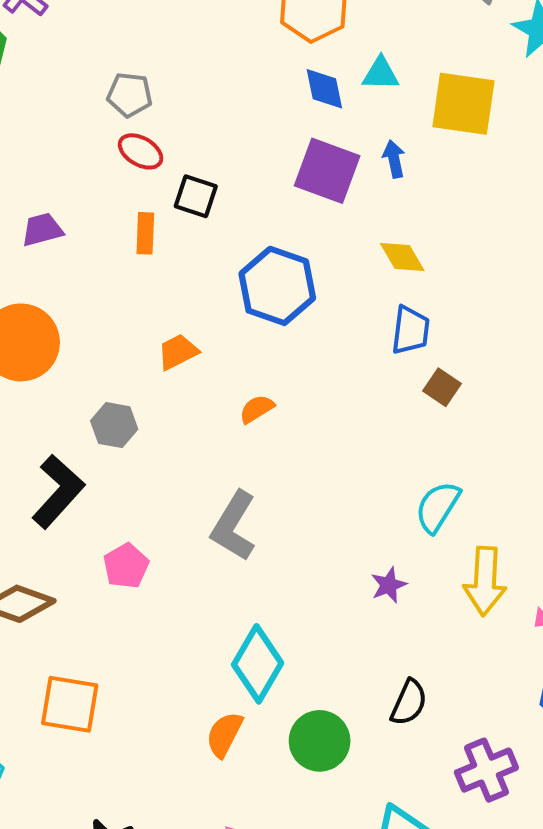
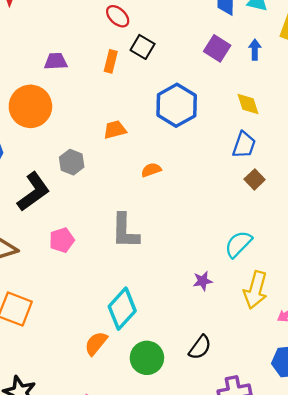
purple square: (327, 171) -> (217, 48), size x0.7
purple trapezoid: (42, 230) -> (56, 61), moved
gray L-shape: (234, 526) -> (125, 231), turned -42

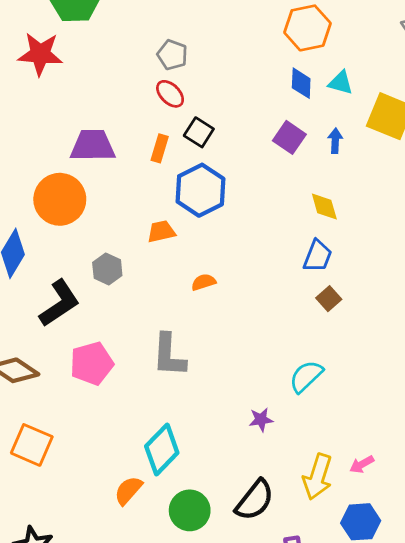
purple trapezoid: (56, 61) -> (93, 146), size x1.6
blue hexagon: (177, 105) -> (200, 190), moved
pink pentagon: (62, 240) -> (92, 363), size x1.4
yellow arrow: (256, 290) -> (318, 477), moved
black semicircle: (200, 347) -> (255, 500), size x1.4

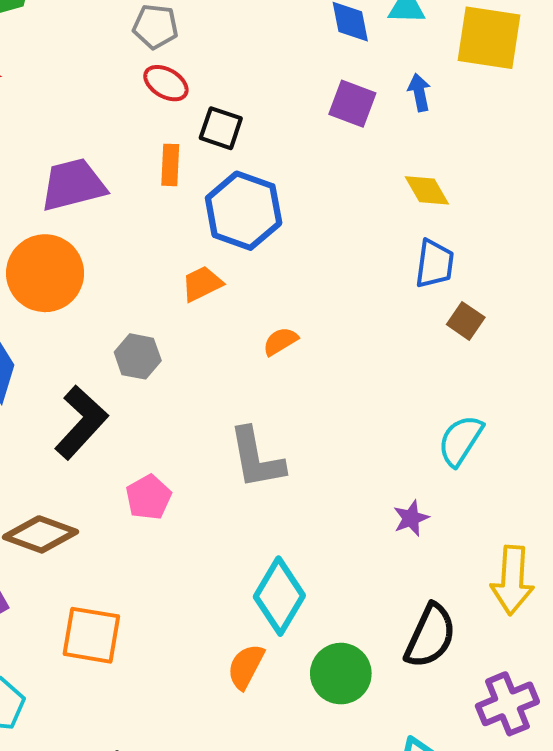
pink pentagon: (92, 363) -> (149, 497), size x0.7

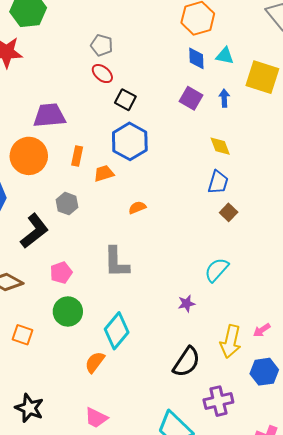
orange rectangle: (170, 165) -> (77, 156), moved
orange square: (91, 635) -> (23, 335), size x0.7
green circle: (341, 674) -> (68, 311), moved

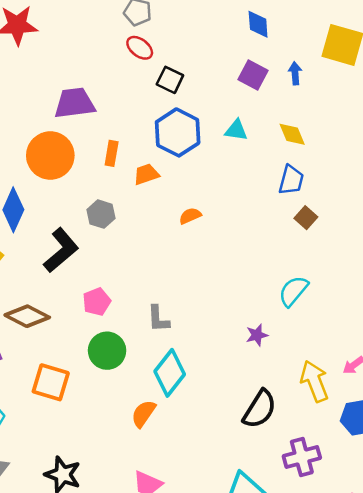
cyan triangle: (225, 56) -> (236, 130), moved
gray L-shape: (116, 262) -> (158, 319), moved, size x0.7
orange square: (23, 335) -> (51, 382), size x1.4
yellow arrow: (231, 342) -> (314, 381), turned 148

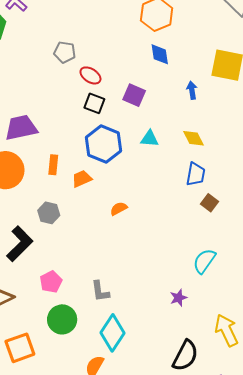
red ellipse: (140, 48) -> (90, 75), moved
purple square: (253, 75) -> (134, 95), moved
orange square: (51, 382) -> (20, 348), turned -32

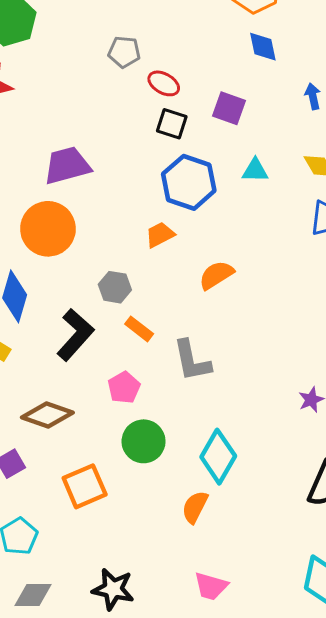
orange rectangle: (53, 165) -> (139, 329), moved, turned -54
orange semicircle: (119, 209) -> (216, 275), size x1.4
gray L-shape: (100, 291) -> (192, 361), moved, size x1.4

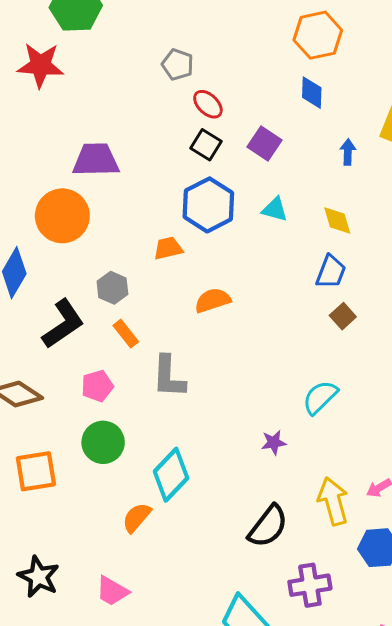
pink trapezoid: (211, 586) -> (112, 591), moved

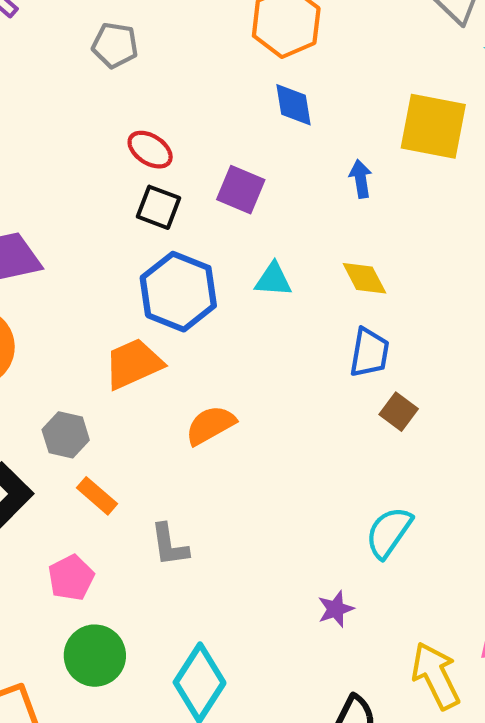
gray pentagon: (178, 65) -> (115, 45), moved
orange trapezoid: (168, 248) -> (133, 364), size x1.4
gray L-shape: (169, 377) -> (169, 545), size x0.7

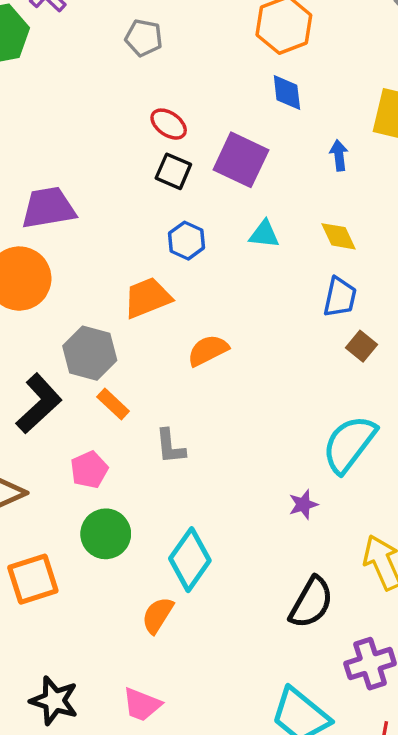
purple square: (241, 190) -> (241, 160), size x1.4
blue hexagon: (178, 292) -> (187, 241), size x0.6
gray hexagon: (66, 435) -> (90, 353), size x1.4
cyan semicircle: (389, 532) -> (349, 444), size x1.4

